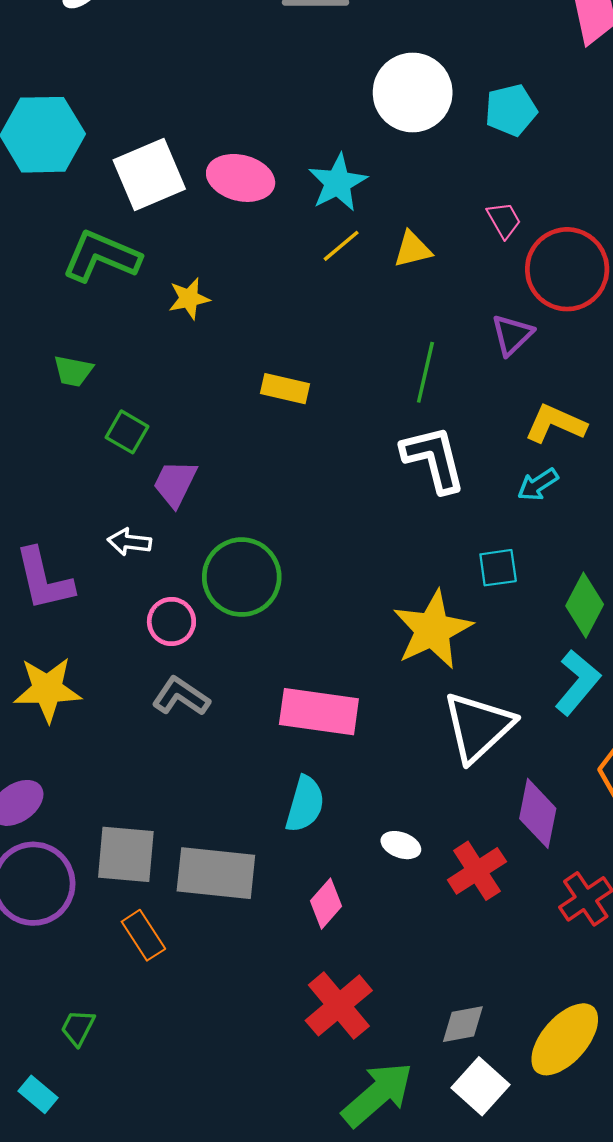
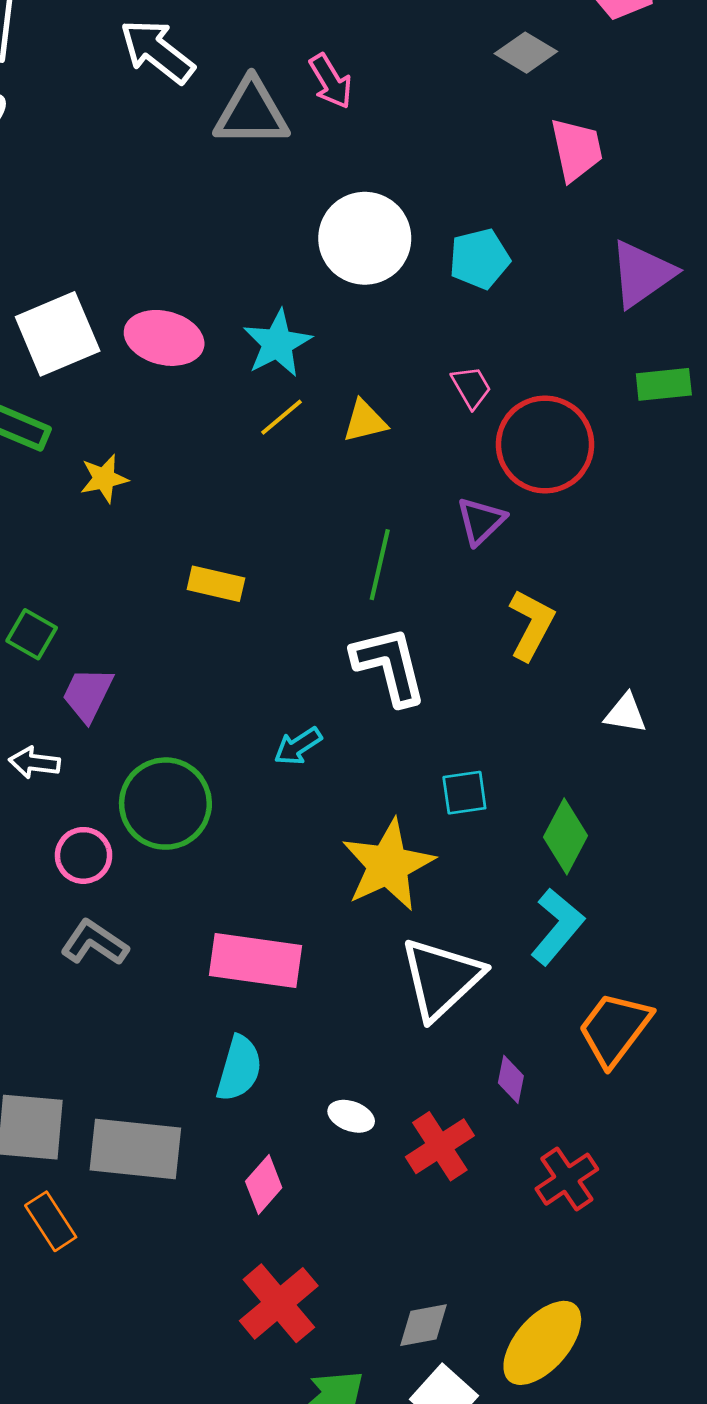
yellow L-shape: (555, 424) -> (531, 625), turned 94
cyan arrow: (538, 485) -> (298, 746), moved
purple diamond: (538, 813) -> (511, 1079), size x0.6

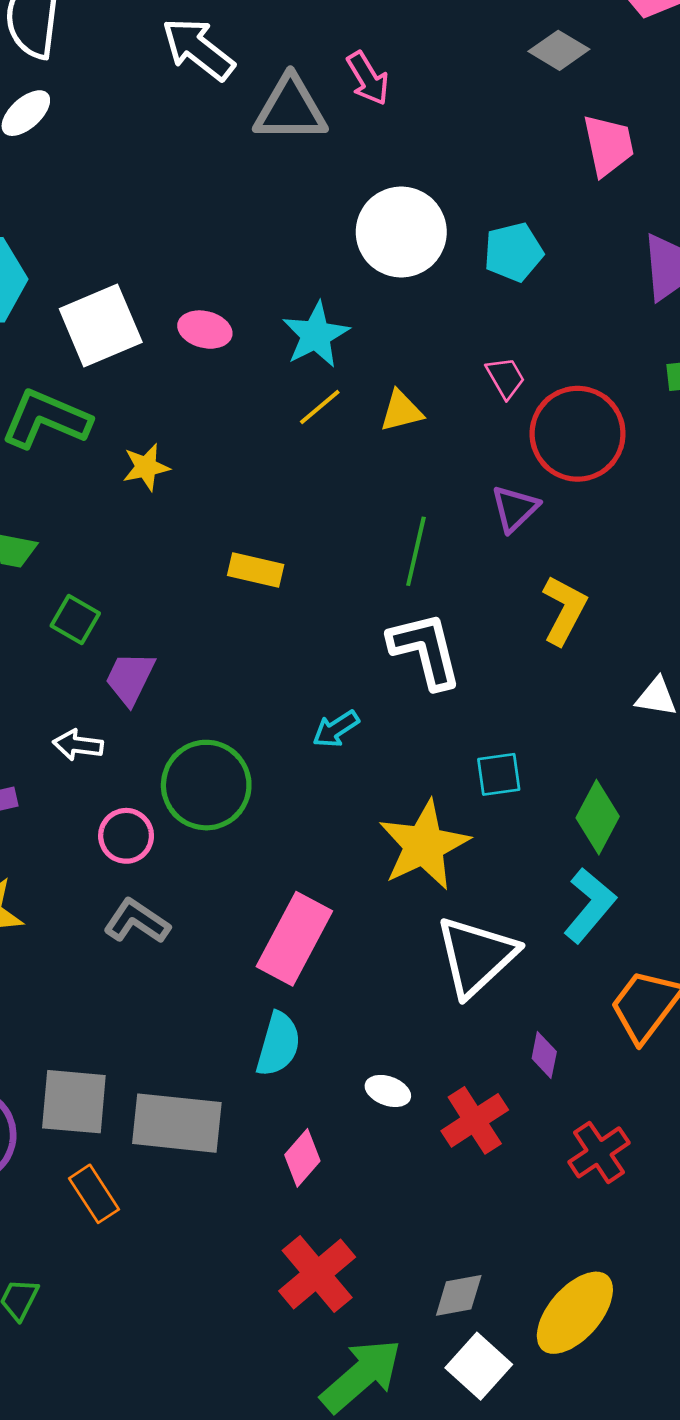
pink ellipse: (164, 338) -> (205, 330), size x0.7
pink rectangle: (256, 961) -> (294, 939), turned -70

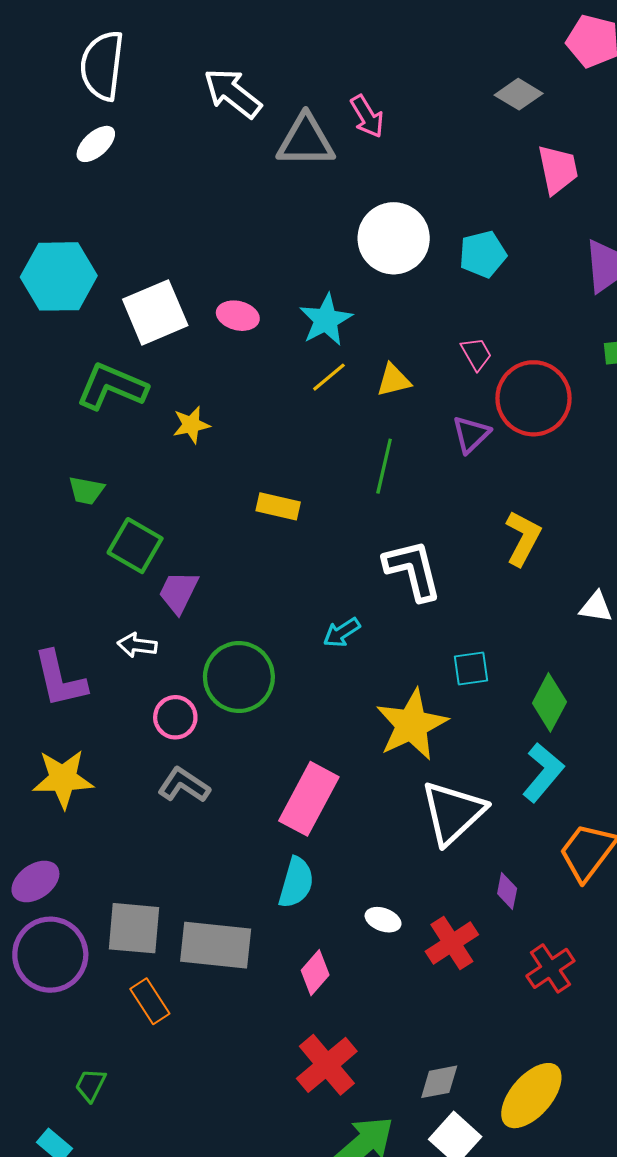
purple triangle: (515, 509) -> (471, 434), moved
green line: (416, 551) -> (384, 466), moved
green square: (75, 619) -> (135, 546), size x1.4

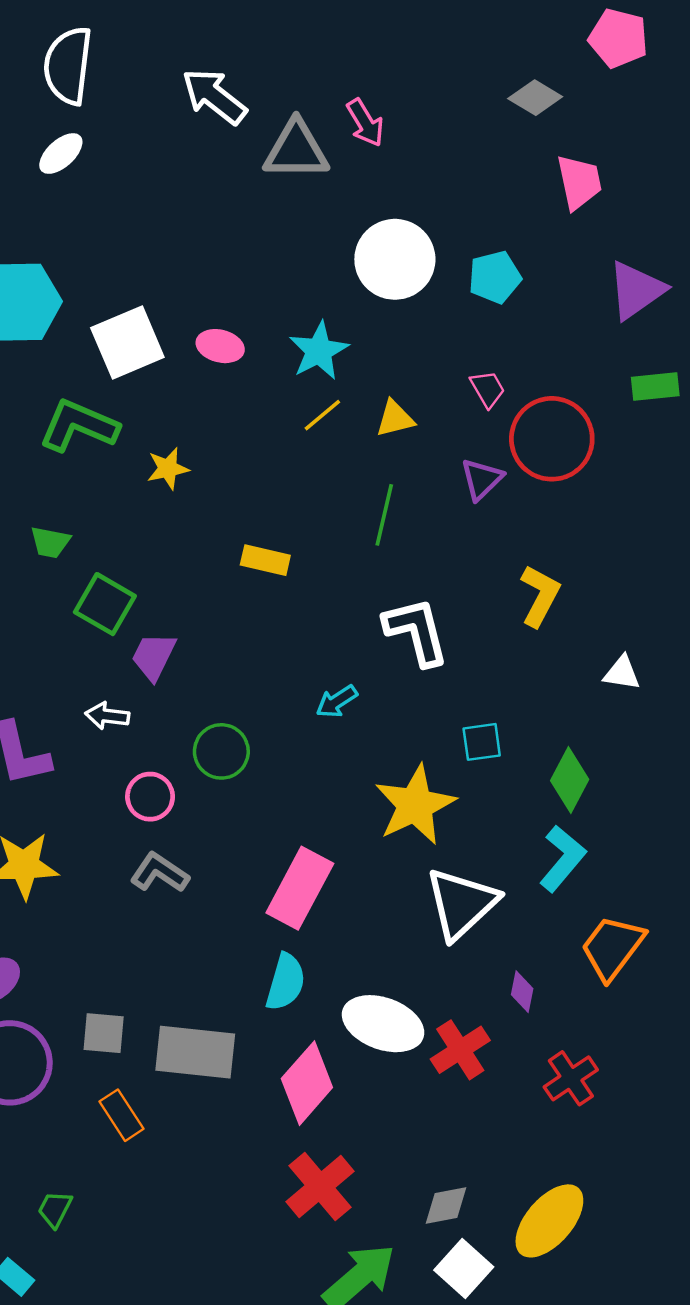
green circle: (239, 677) -> (221, 751), size x0.7
white ellipse: (383, 920) -> (383, 1024), size x2.0
gray square: (134, 928) -> (104, 1033), size x0.7
pink diamond: (315, 973) -> (307, 1083), size x1.6

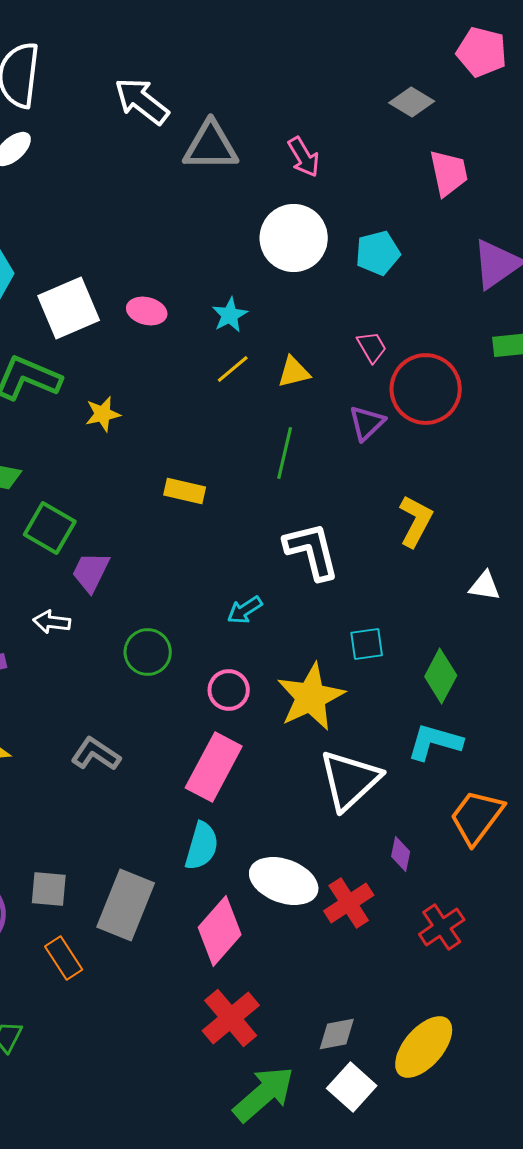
pink arrow: (365, 123) -> (304, 157), moved
cyan star: (319, 351) -> (230, 315), size x0.7
pink circle: (150, 797) -> (229, 690), moved
cyan L-shape: (563, 858) -> (435, 742), turned -114
gray rectangle: (195, 1052) -> (126, 905), turned -74

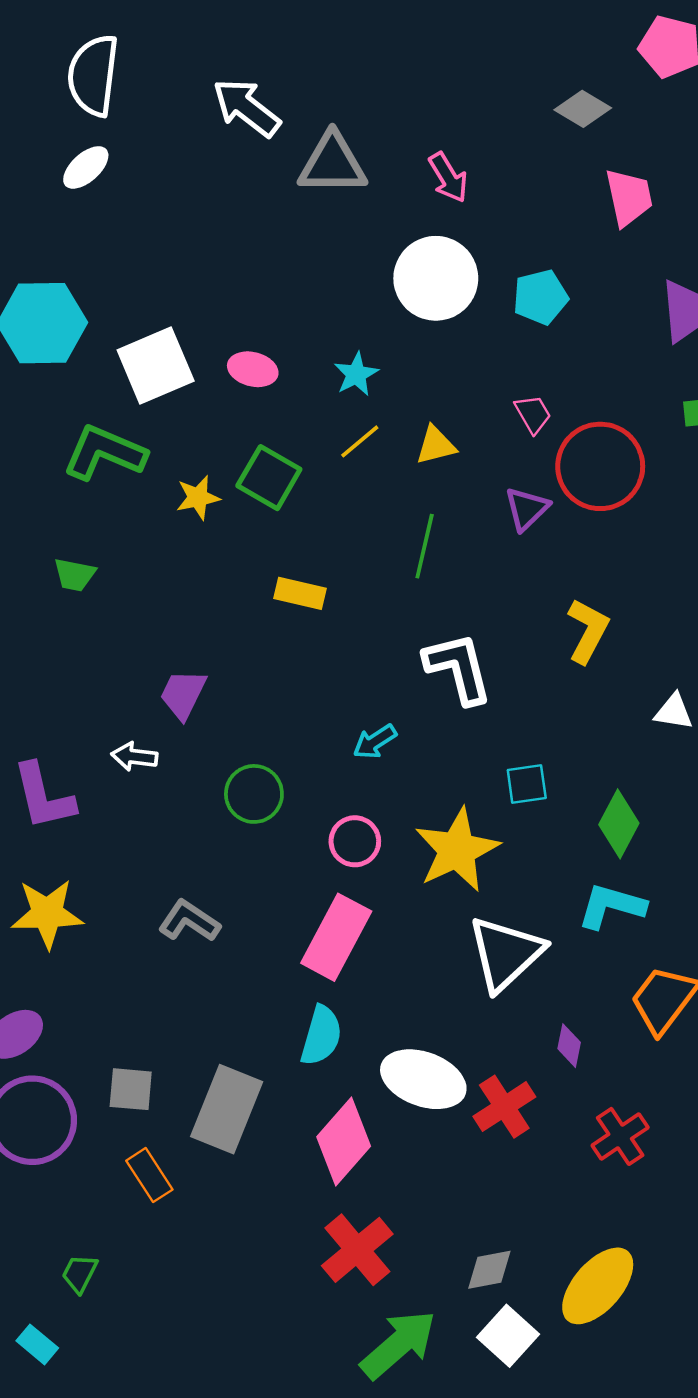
green square: (50, 528) -> (269, 478), moved

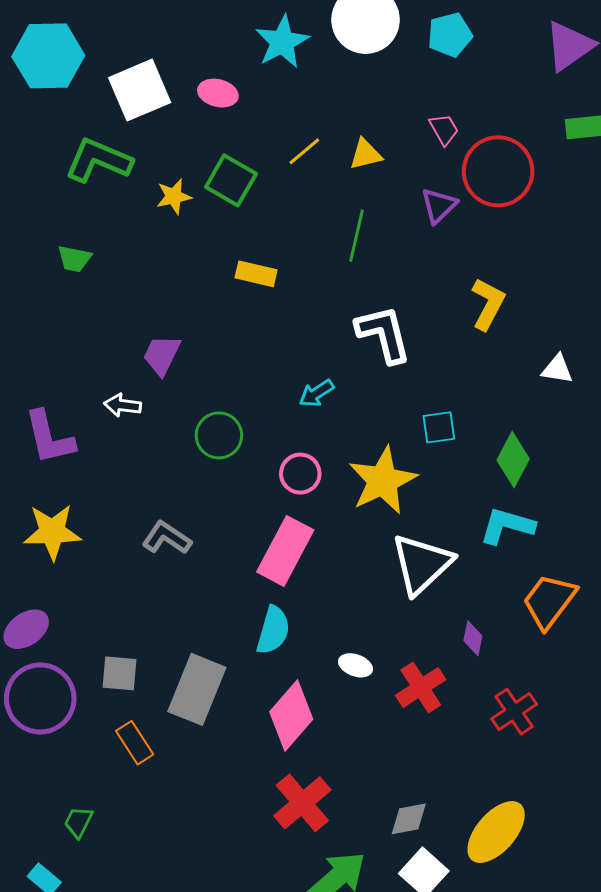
cyan star: (356, 374) -> (282, 42), moved, size x1.5
white ellipse: (423, 1079) -> (355, 665), size x0.5

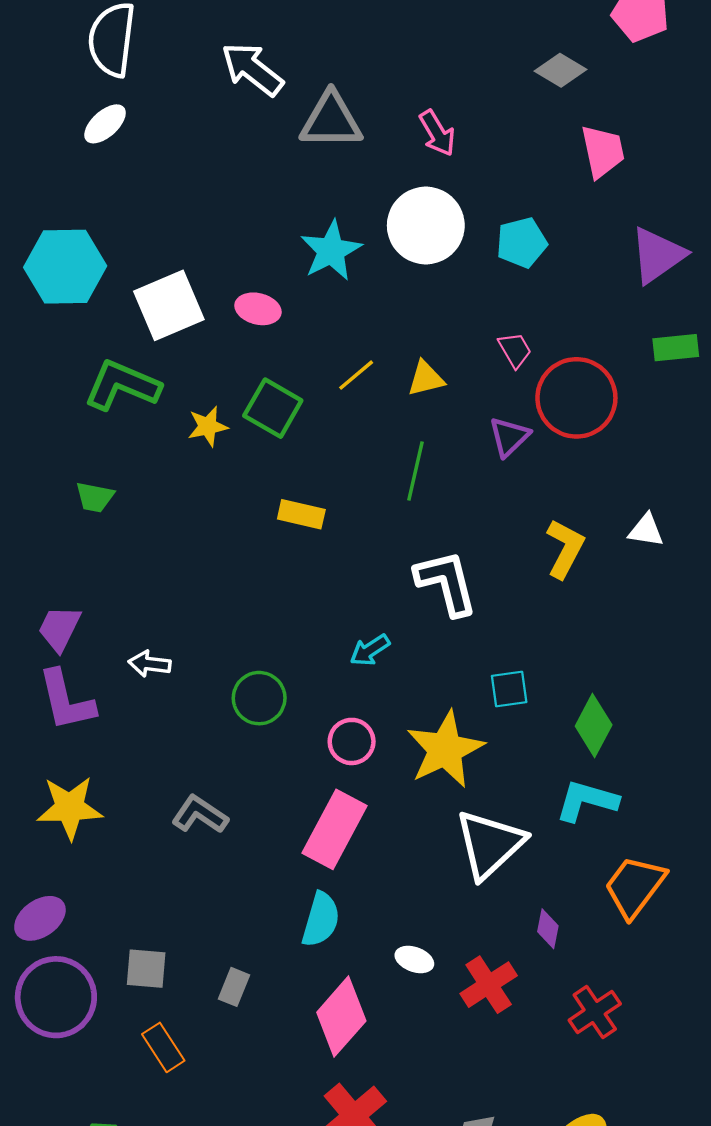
purple trapezoid: (162, 355) -> (59, 628), moved
white triangle: (557, 369) -> (646, 530), moved
gray rectangle: (197, 689) -> (234, 987), size x0.5

